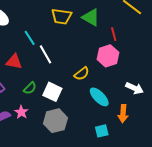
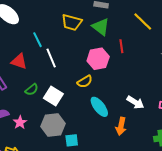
pink hexagon: (108, 56) -> (98, 59), moved
pink star: (21, 112) -> (20, 122), moved
cyan square: (102, 131) -> (72, 140), moved

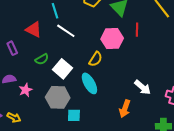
white line: (51, 58) -> (66, 31), turned -42
yellow semicircle: (85, 82) -> (96, 59), turned -35
cyan ellipse: (99, 107) -> (89, 83), moved

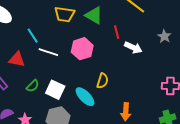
pink hexagon: (112, 39) -> (82, 49), moved
yellow semicircle: (96, 59) -> (103, 81), moved
white arrow: (143, 87) -> (133, 48), moved

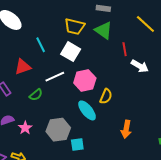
pink hexagon: (82, 49) -> (85, 80), moved
white line: (48, 52) -> (55, 77), moved, turned -48
red triangle: (17, 59) -> (23, 67), turned -36
white square: (55, 90) -> (71, 52), moved

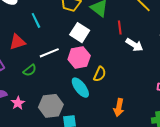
white square: (71, 52) -> (80, 33), moved

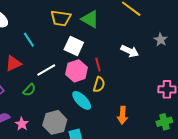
red line: (120, 28) -> (98, 65), moved

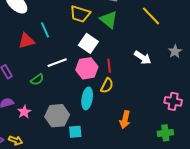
red triangle: (13, 64) -> (26, 41), moved
cyan ellipse: (82, 100) -> (87, 98), turned 45

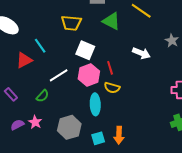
green triangle: (109, 20) -> (111, 21), moved
yellow semicircle: (107, 86) -> (112, 88), turned 91
pink star: (24, 112) -> (35, 122), moved
orange arrow: (125, 120) -> (119, 135), moved
cyan square: (75, 132) -> (98, 138), moved

